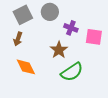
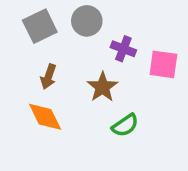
brown arrow: (18, 39) -> (48, 77), moved
green semicircle: (72, 72) -> (125, 125), size x0.7

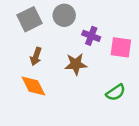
brown star: (102, 87) -> (76, 64), turned 30
green semicircle: (125, 125) -> (116, 92), moved

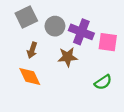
gray circle: (64, 15) -> (55, 26), moved
purple cross: (91, 36) -> (81, 32), size x1.5

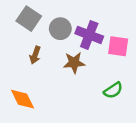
gray square: (26, 17) -> (29, 19), turned -30
orange diamond: (30, 77) -> (23, 99), moved

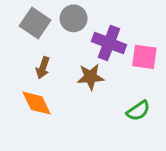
gray circle: (60, 29) -> (74, 18), moved
orange diamond: (23, 99) -> (37, 103), moved

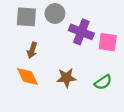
gray square: (35, 23) -> (26, 17), turned -30
brown star: (90, 77) -> (66, 78), moved

